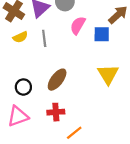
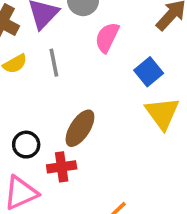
blue square: (102, 34) -> (149, 72), moved, turned -35
red cross: (56, 112) -> (62, 167), moved

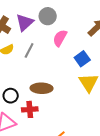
gray line: (54, 63) -> (29, 50), turned 35
brown ellipse: (80, 128) -> (42, 88), turned 55

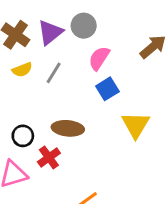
blue square: (82, 59) -> (107, 89), moved
red cross: (30, 109) -> (49, 157), turned -35

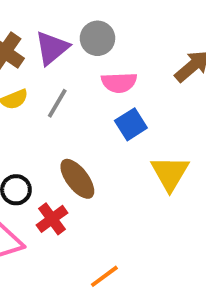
pink semicircle: (99, 58) -> (119, 82), turned -125
brown ellipse: (68, 128) -> (77, 179), turned 48

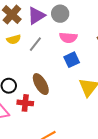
red cross: (52, 219) -> (25, 103), turned 35

